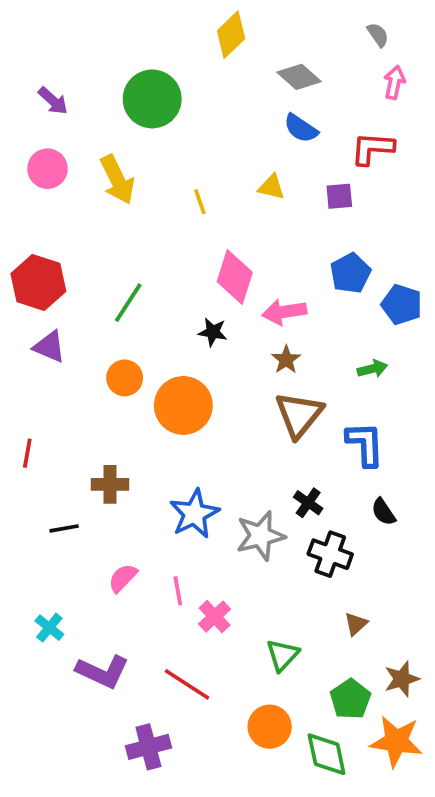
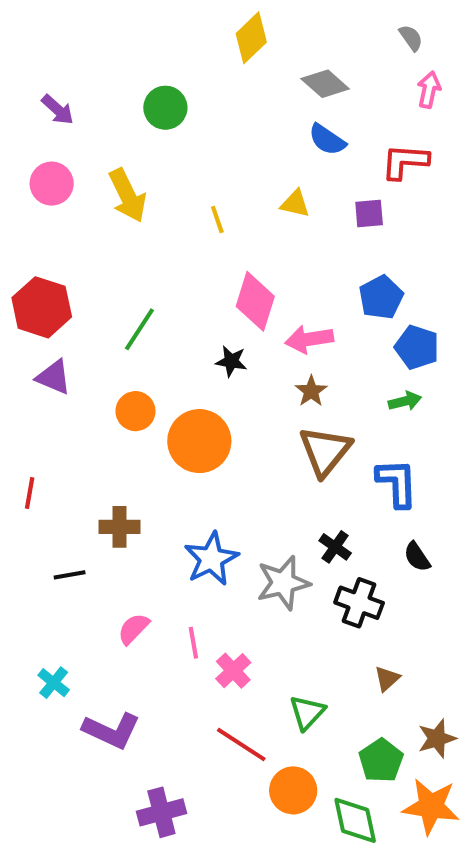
green circle: (152, 99) -> (165, 108), size x0.7
blue pentagon: (402, 305) -> (417, 347), moved
red line: (187, 684) -> (241, 744), moved

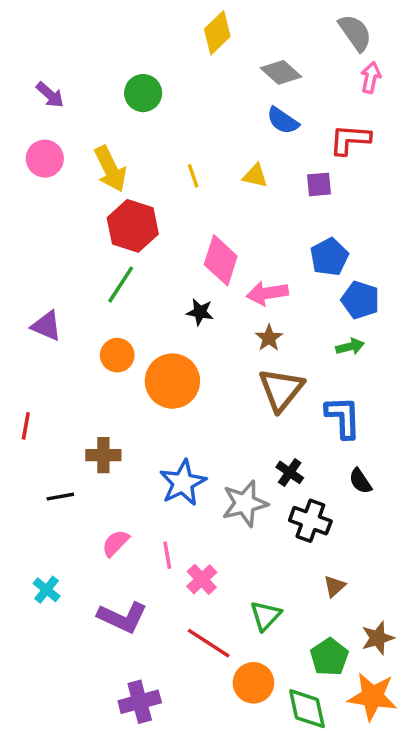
gray semicircle: (411, 38) -> (355, 33), size x1.6
yellow line: (217, 219) -> (193, 176), moved
red hexagon: (42, 307) -> (133, 226), moved
purple L-shape: (112, 731) -> (122, 617), moved

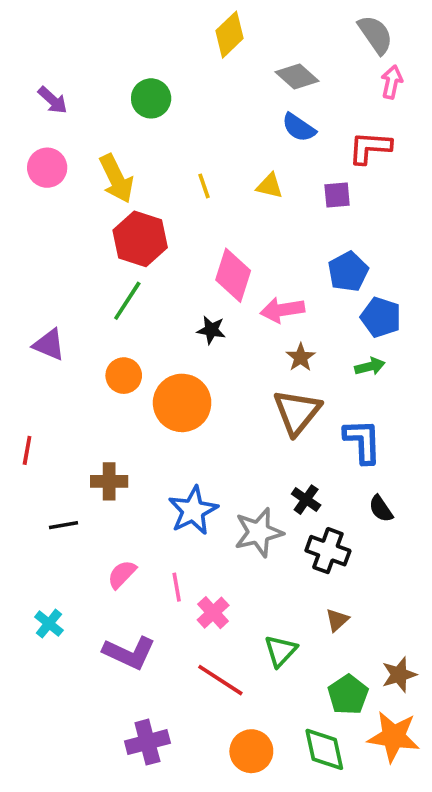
brown star: (269, 338) -> (301, 357), moved
brown triangle: (335, 586) -> (337, 620), moved
orange circle: (253, 683) -> (251, 751), moved

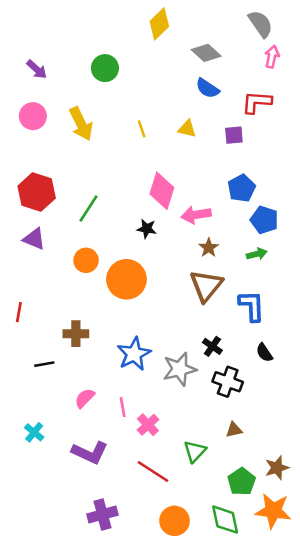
red hexagon: (140, 239) -> (37, 192), moved
brown triangle: (337, 620) -> (234, 430), turned 30

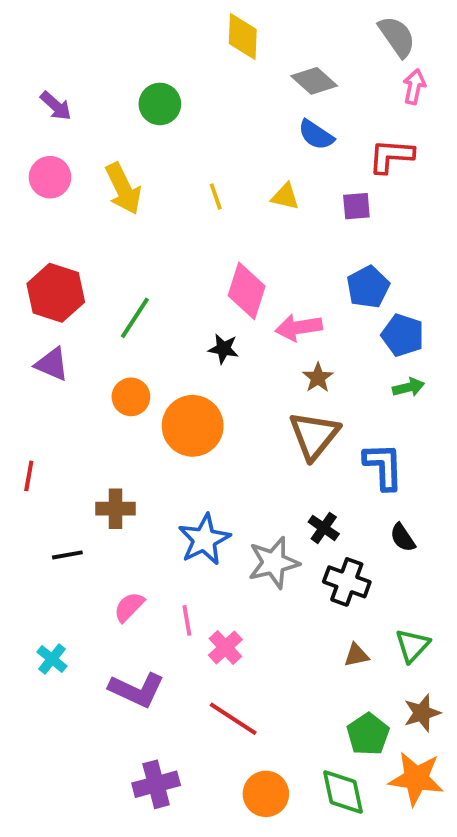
yellow diamond: (159, 24) -> (243, 37), turned -44
green arrow: (257, 254) -> (408, 387), moved
green triangle: (195, 451) -> (412, 646), moved

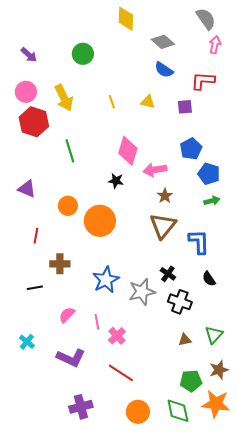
red hexagon: (56, 293) -> (34, 122), moved
green line: (135, 318) -> (70, 151), moved, turned -50
red line: (29, 476) -> (36, 236), moved
green pentagon: (368, 734) -> (191, 381), turned 30

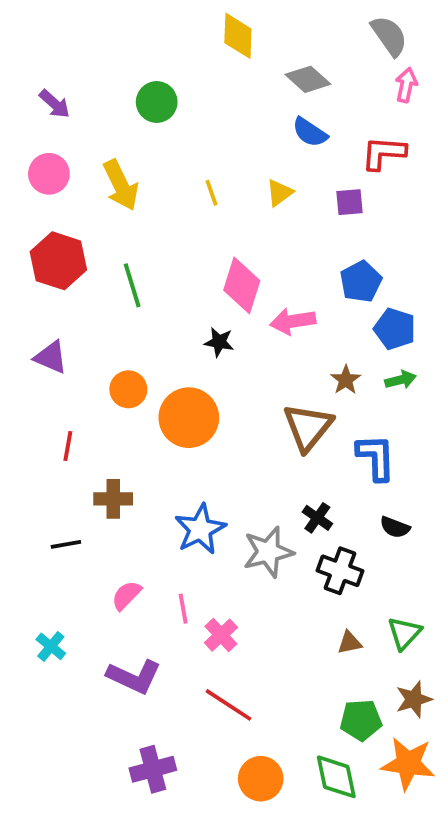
yellow triangle: (148, 102) -> (280, 193), turned -49
red hexagon: (34, 122) -> (58, 261), moved
brown star: (165, 196) -> (346, 380), moved
black semicircle: (209, 279) -> (395, 527), turned -35

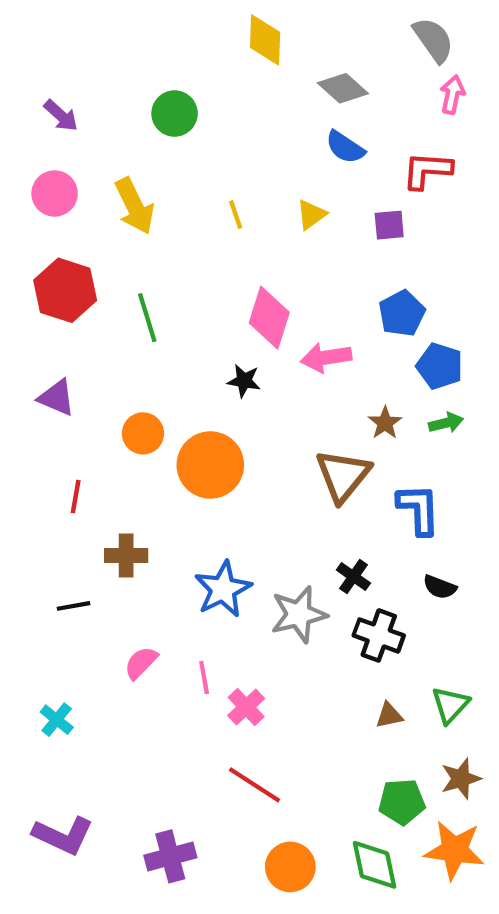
purple L-shape: (134, 677) -> (63, 835), moved

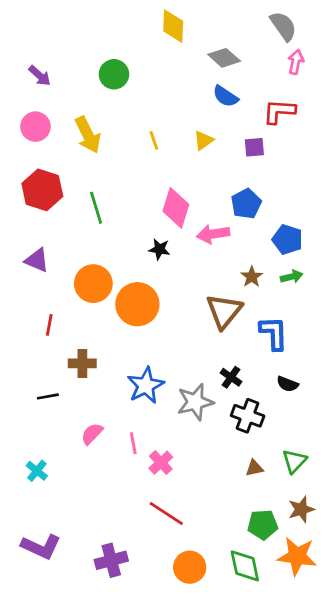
blue pentagon: (402, 313) -> (246, 204), moved
orange circle: (143, 433) -> (93, 284), size x1.4

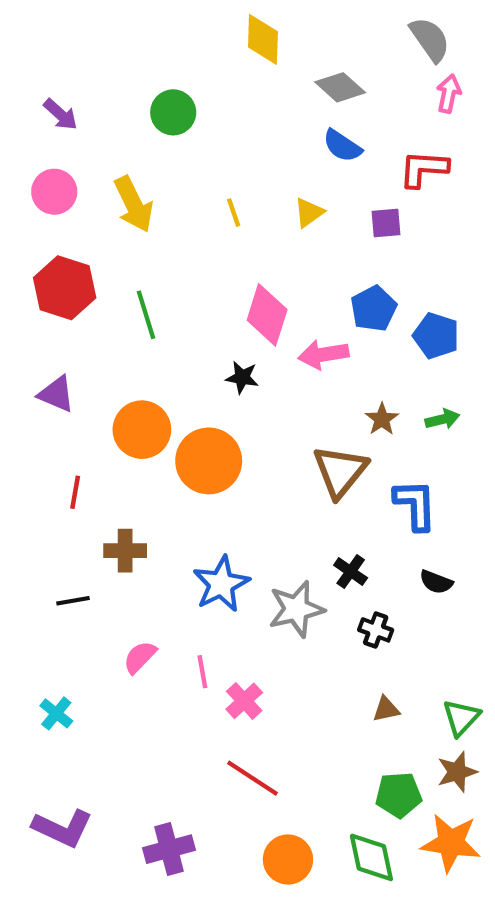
blue pentagon: (287, 240) -> (436, 336), moved
black cross: (248, 416) -> (376, 630), size x0.7
green triangle: (294, 461) -> (461, 718), moved

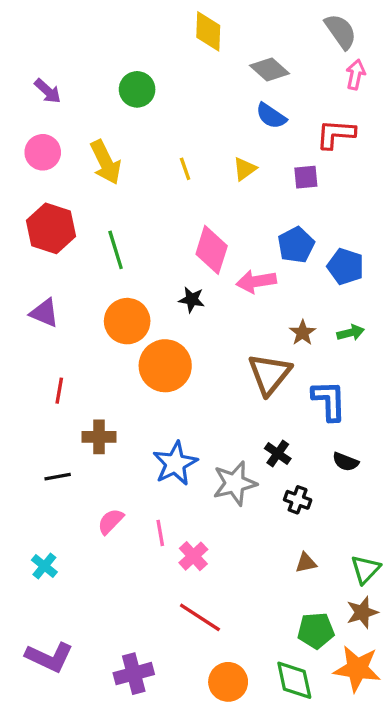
orange circle: (142, 430) -> (127, 321), moved

